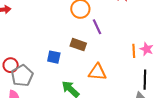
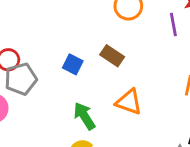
purple line: (97, 27) -> (173, 25), moved

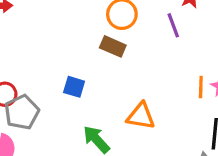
brown rectangle: (112, 56) -> (113, 46), moved

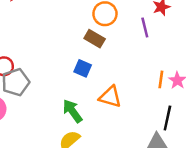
blue square: (74, 87) -> (83, 68), moved

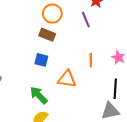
orange line: (161, 79) -> (91, 60), moved

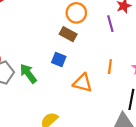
green arrow: (39, 95) -> (28, 74), moved

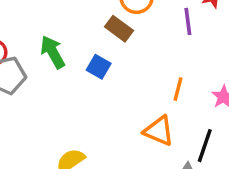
green arrow: (28, 74) -> (53, 52), moved
orange triangle: (83, 83) -> (159, 131), moved

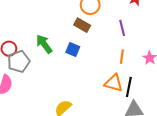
purple line: (188, 21) -> (122, 28), moved
black line: (205, 146) -> (129, 87), moved

